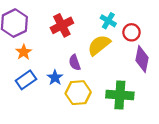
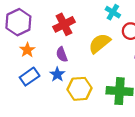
cyan cross: (108, 21) -> (113, 12), moved
purple semicircle: (75, 62) -> (62, 54), moved

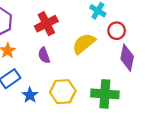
blue star: (57, 74) -> (30, 95), moved

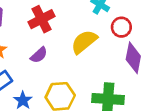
purple semicircle: (44, 55) -> (39, 55), turned -112

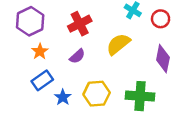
red circle: (121, 27) -> (161, 19), moved

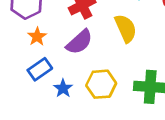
yellow semicircle: (118, 44) -> (126, 28), turned 105
purple semicircle: (77, 56) -> (79, 42), size x1.5

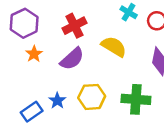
yellow semicircle: (126, 28) -> (114, 47), turned -35
blue rectangle: (40, 69) -> (32, 112), moved

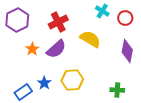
orange star: (34, 54) -> (32, 49), moved
green cross: (136, 99) -> (117, 90), moved, size x0.6

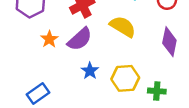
yellow hexagon: (72, 80) -> (125, 78), moved
blue star: (44, 83) -> (90, 71), moved

